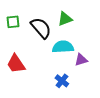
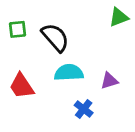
green triangle: (65, 19) -> (119, 17), moved
cyan semicircle: (63, 47) -> (69, 73), moved

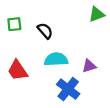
black semicircle: (55, 37) -> (45, 31), size x0.7
blue cross: (84, 109) -> (68, 89), size x1.5

